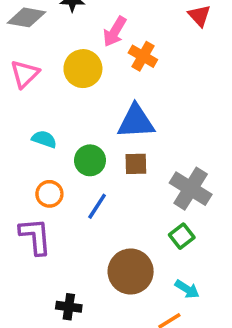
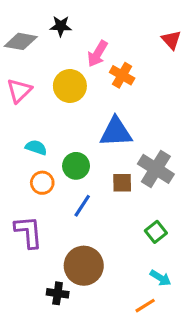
brown square: (136, 164) -> (122, 183), moved
gray cross: (191, 189) -> (156, 169), moved
orange circle: (49, 194) -> (42, 183), moved
brown circle: (131, 272) -> (84, 266), moved

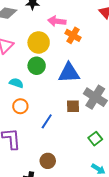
pink arrow: (98, 54) -> (57, 21), turned 66
green circle: (76, 166) -> (37, 66), moved
brown circle: (84, 266) -> (48, 161), size x0.6

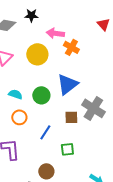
green circle: (37, 66) -> (41, 95), moved
blue triangle: (69, 73) -> (67, 84), turned -35
green square: (95, 139) -> (67, 149), moved, turned 32

